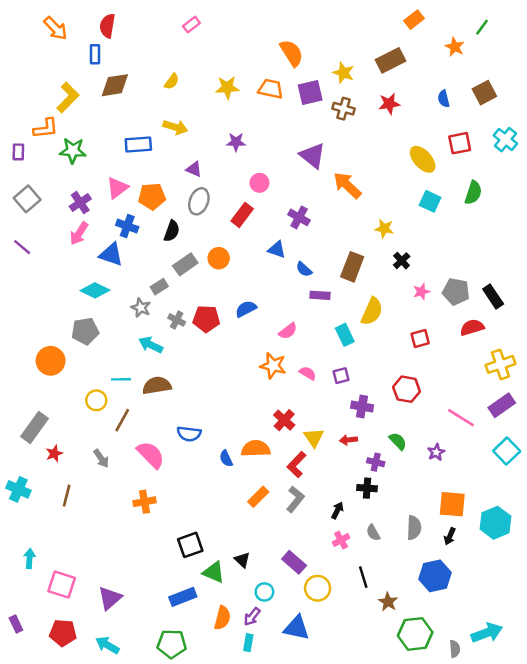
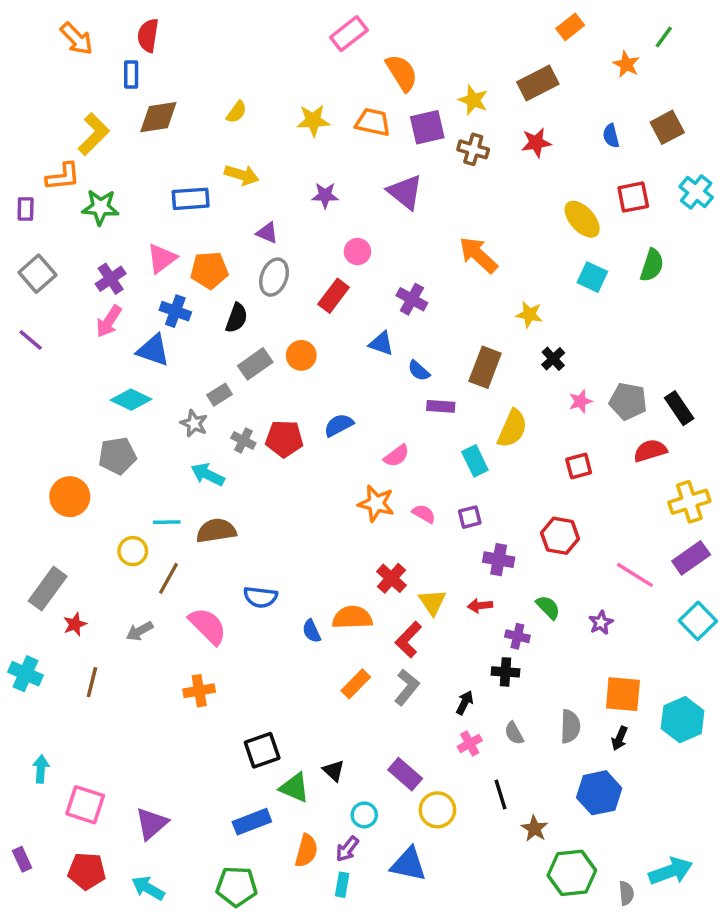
pink rectangle: (191, 25) -> (349, 34), moved, size x1.5
purple triangle: (313, 156) -> (405, 192), moved
gray arrow: (101, 458) -> (140, 631), turned 96

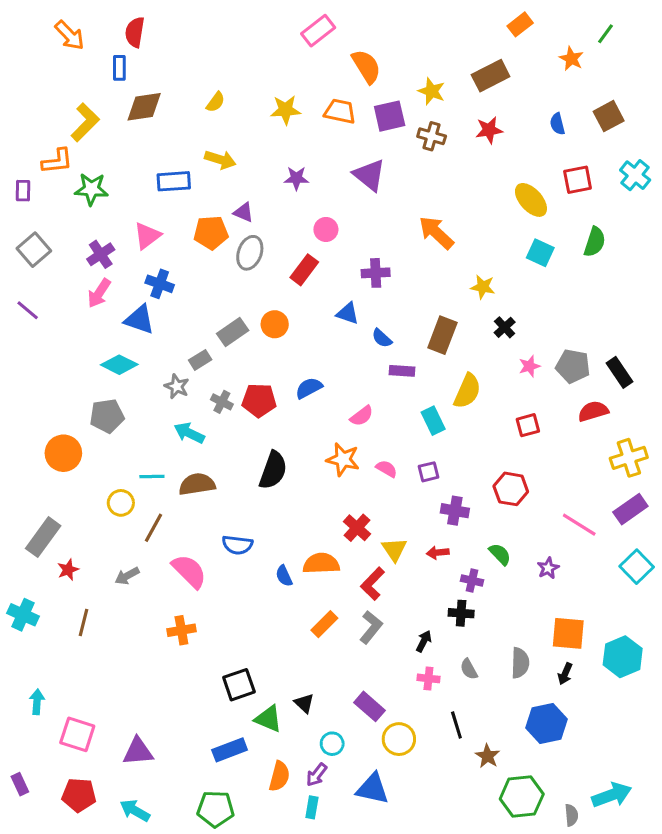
orange pentagon: (209, 270) -> (211, 233), moved
purple cross: (412, 299) -> (376, 273), turned -32
black semicircle: (237, 318) -> (273, 470), moved, size x1.4
pink cross: (470, 743) -> (428, 678), turned 35
purple triangle: (151, 823) -> (138, 751), turned 36

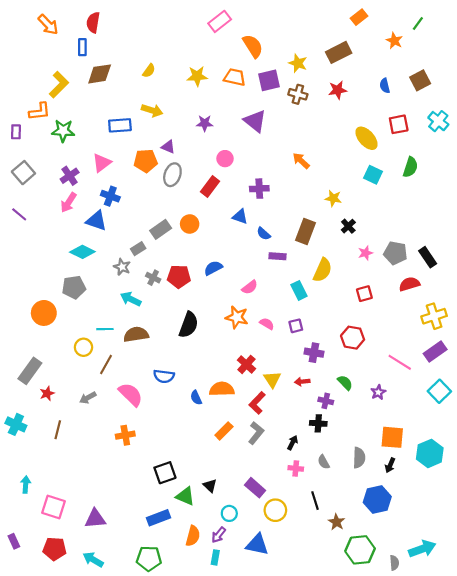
orange arrow: (436, 233) -> (301, 161), size x0.7

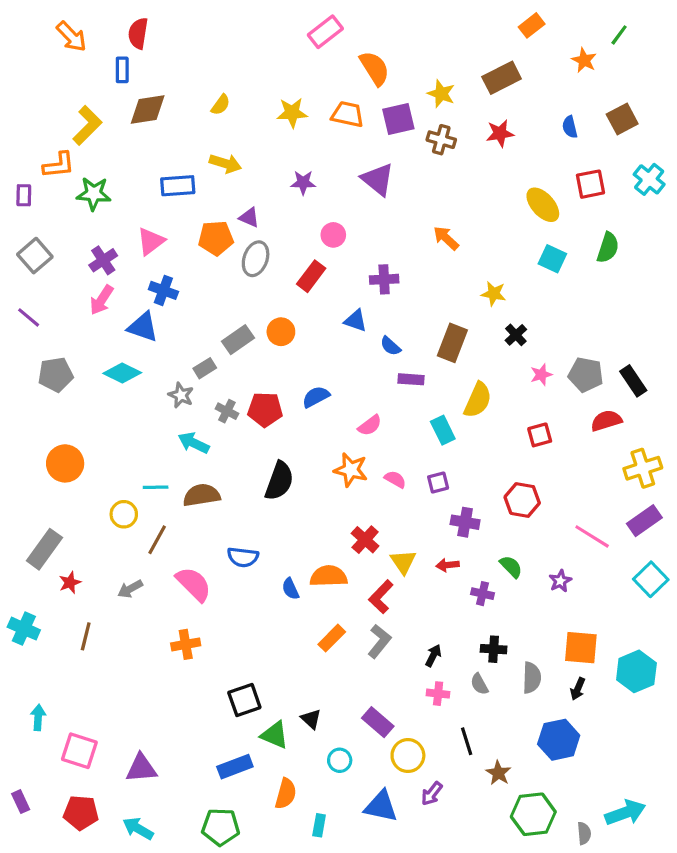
gray pentagon: (74, 287) -> (56, 375), moved
black cross: (318, 423) -> (494, 649), moved
purple arrow: (219, 535) -> (432, 794), moved

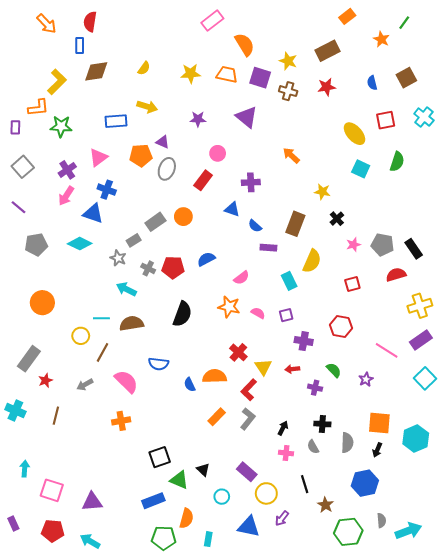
purple square: (398, 119) -> (260, 78), turned 30
green pentagon: (221, 827) -> (164, 538), moved
gray semicircle: (584, 833) -> (381, 520), moved

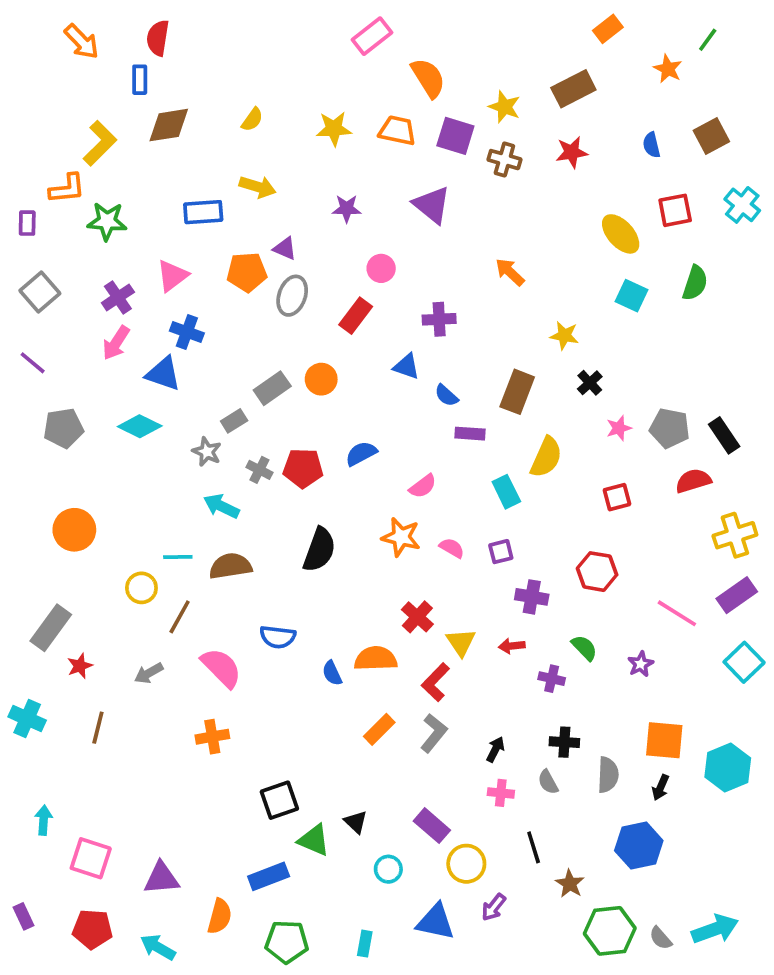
orange semicircle: (186, 518) -> (220, 916), moved
gray semicircle: (381, 520) -> (661, 938), moved, turned 144

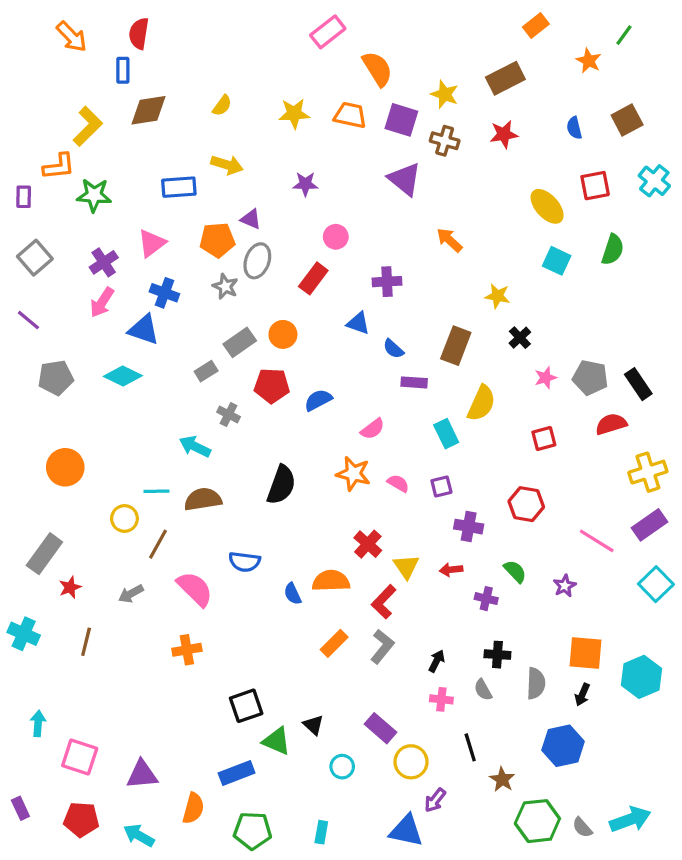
purple triangle: (432, 205) -> (405, 179), moved
gray star: (207, 452) -> (225, 286), moved
red pentagon: (303, 468) -> (272, 386), moved
blue triangle: (436, 922) -> (406, 831), moved

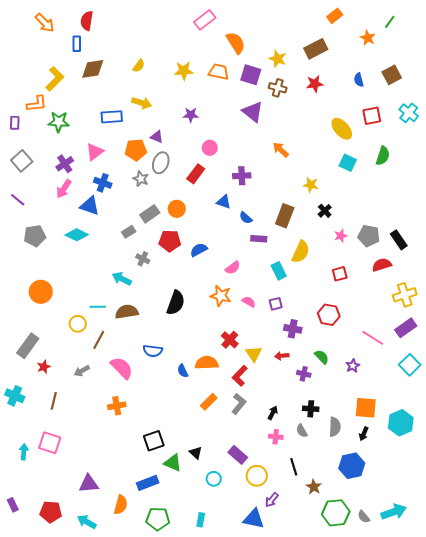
pink square: (80, 757) -> (50, 443), moved

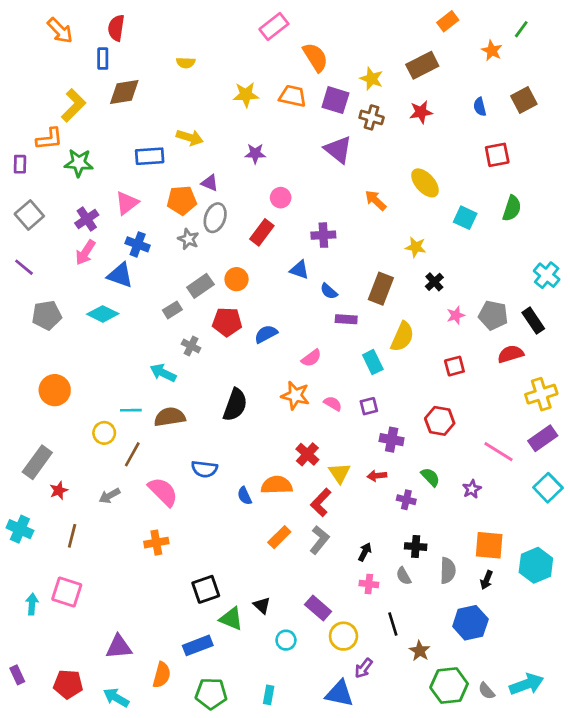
yellow semicircle: (139, 66) -> (186, 63), moved, turned 56
cyan cross: (409, 113) -> (547, 275), moved
yellow ellipse: (342, 129) -> (425, 183), moved

